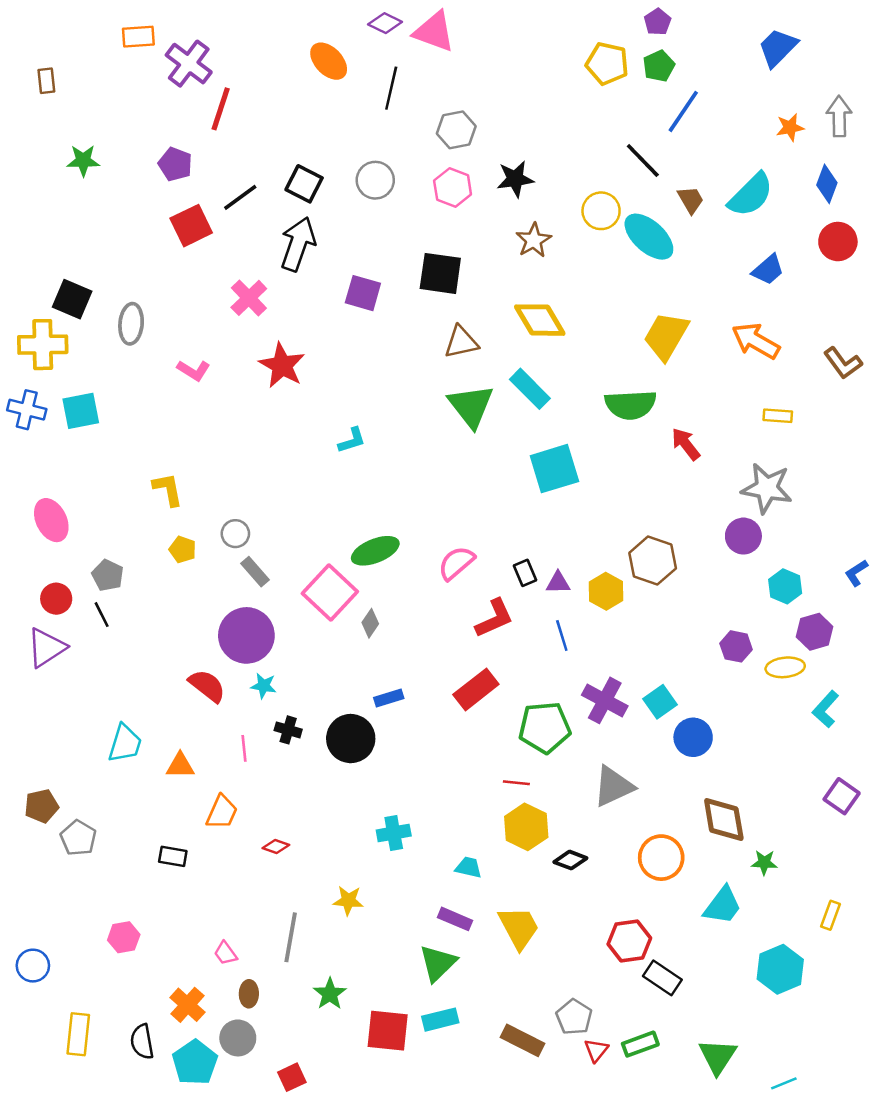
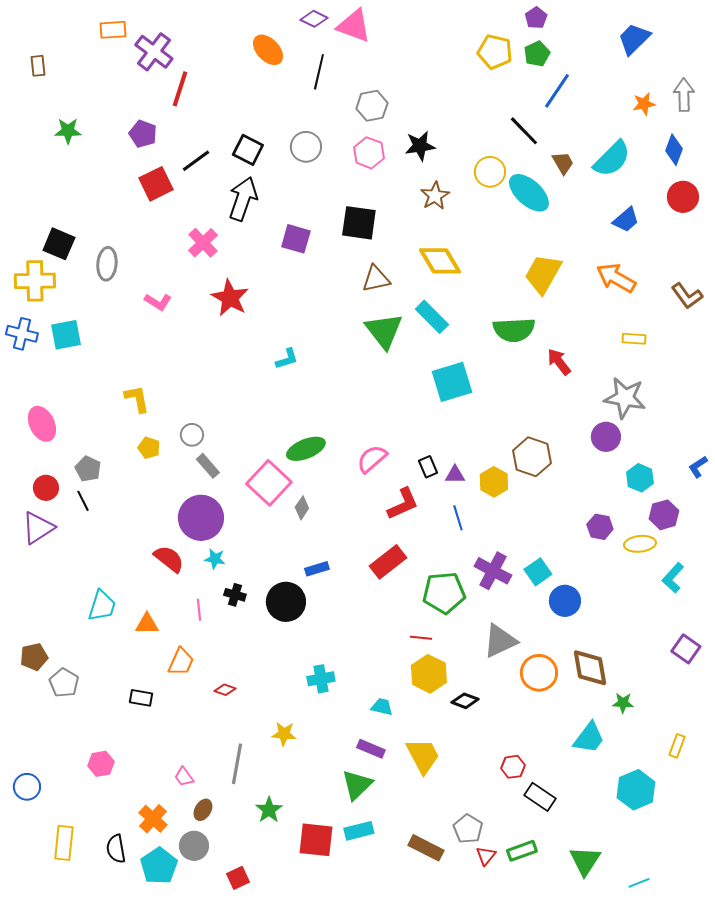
orange circle: (661, 858) -> (539, 673), moved
red hexagon: (629, 941) -> (513, 767), size x0.7
brown ellipse: (249, 994) -> (203, 810), turned 30

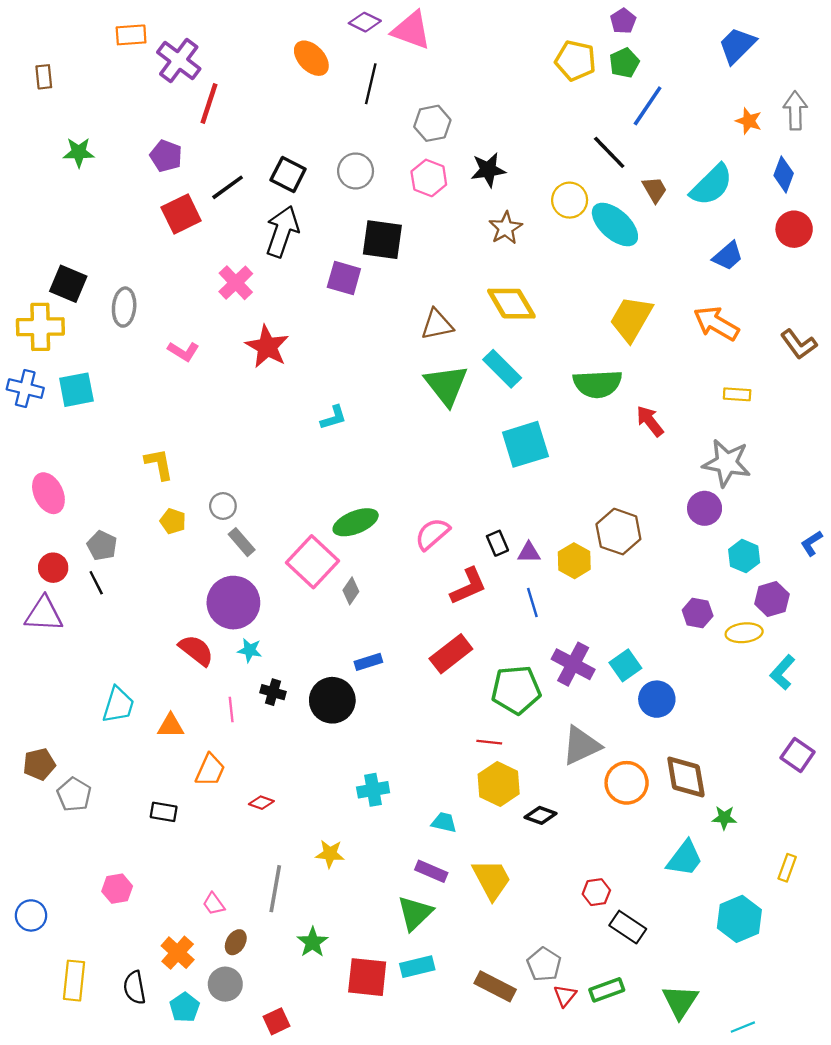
orange star: (644, 104) -> (749, 121), turned 30
black square: (359, 223) -> (382, 240), moved
purple triangle: (38, 528) -> (44, 614), turned 36
cyan pentagon: (159, 866) -> (185, 1007), size x0.7

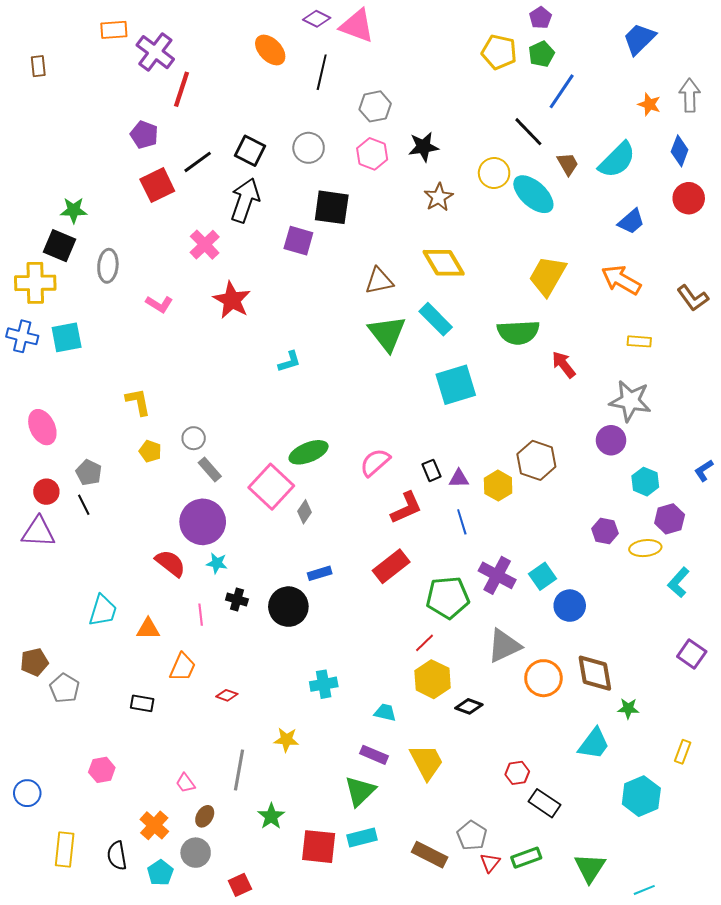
green star: (79, 152) -> (74, 210), moved
red line: (489, 742) -> (424, 643), turned -50

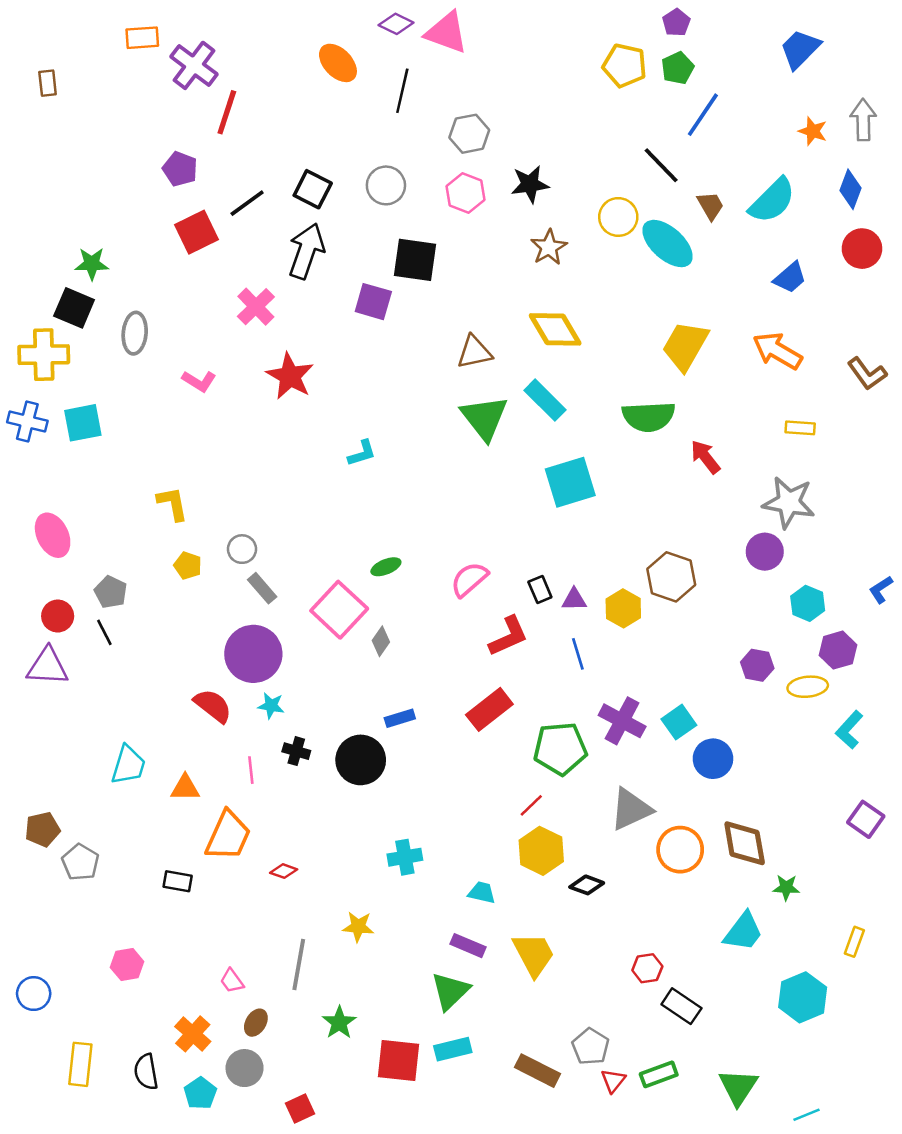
green ellipse: (309, 452) -> (386, 567), size x0.6
orange trapezoid: (183, 667) -> (228, 836), size x1.4

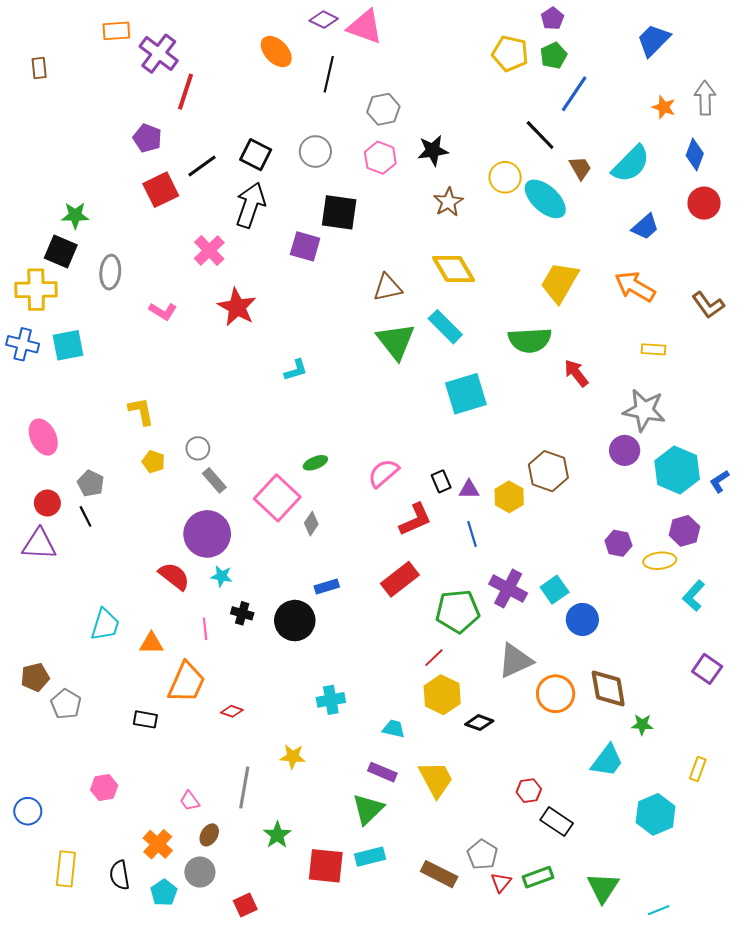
cyan hexagon: (808, 603) -> (677, 470), moved, size x1.6

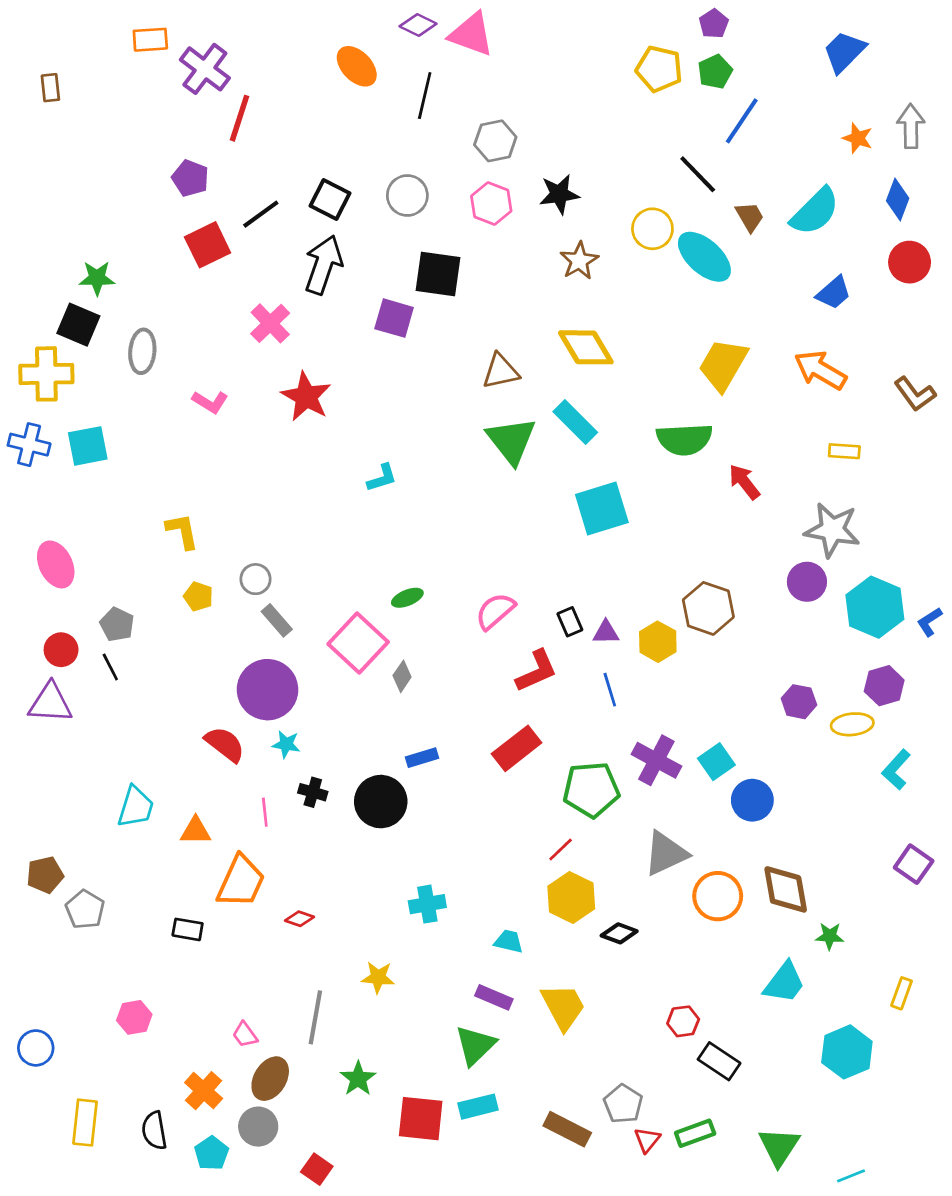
brown ellipse: (209, 835) -> (270, 1079), size x1.5
red square: (245, 905) -> (317, 1169), turned -30

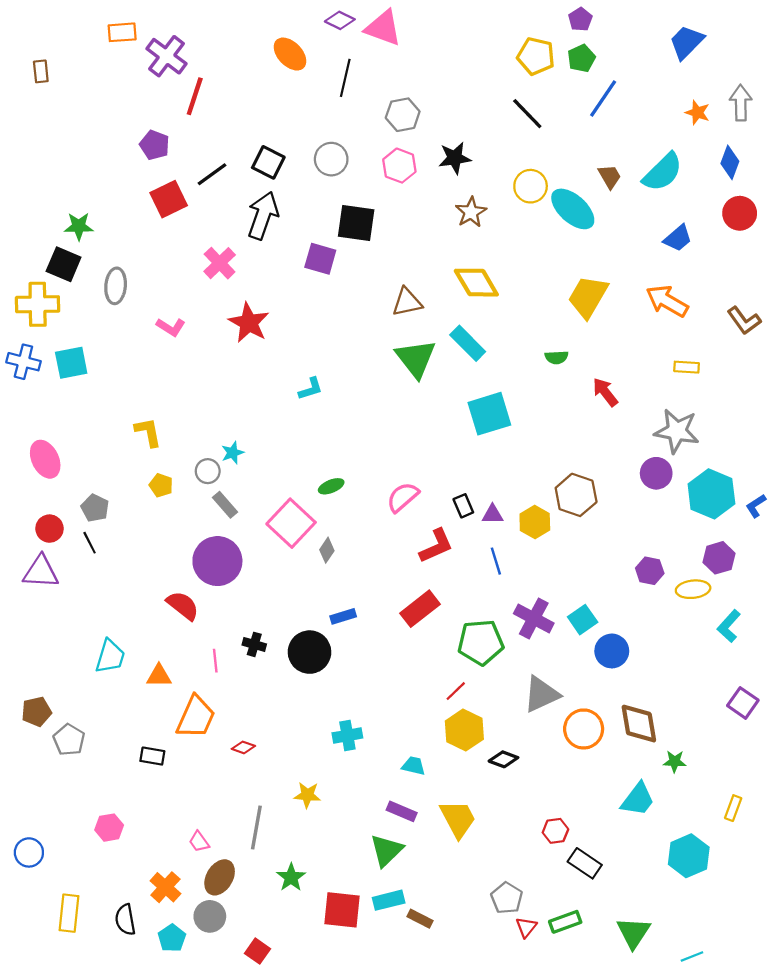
black line: (698, 174) -> (527, 114), moved
green semicircle: (684, 439) -> (557, 357), size x0.5
cyan star: (286, 744) -> (233, 453), moved, turned -30
brown rectangle: (567, 1129) -> (420, 919), moved, size x0.7

